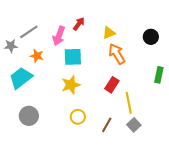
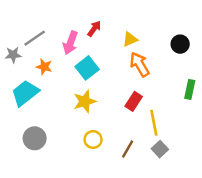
cyan square: (73, 57) -> (87, 68), turned -36

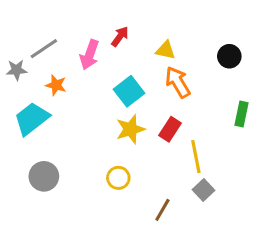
yellow triangle: (130, 39) -> (165, 50), turned 35
cyan square: (87, 68) -> (129, 91), moved
yellow star: (85, 101) -> (131, 129), moved
brown line: (128, 149) -> (162, 210), moved

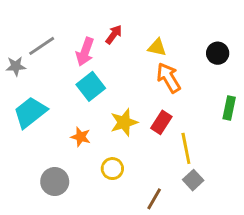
orange star: (56, 85) -> (81, 137), moved
cyan square: (129, 91) -> (91, 86), moved
gray circle: (44, 176) -> (55, 182), moved

